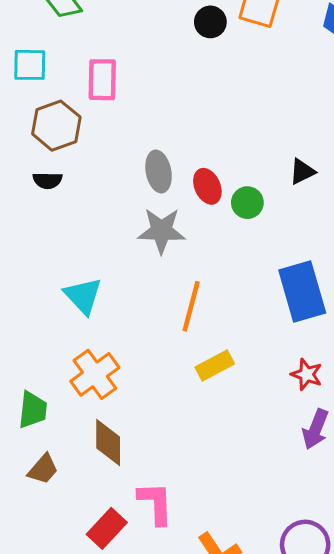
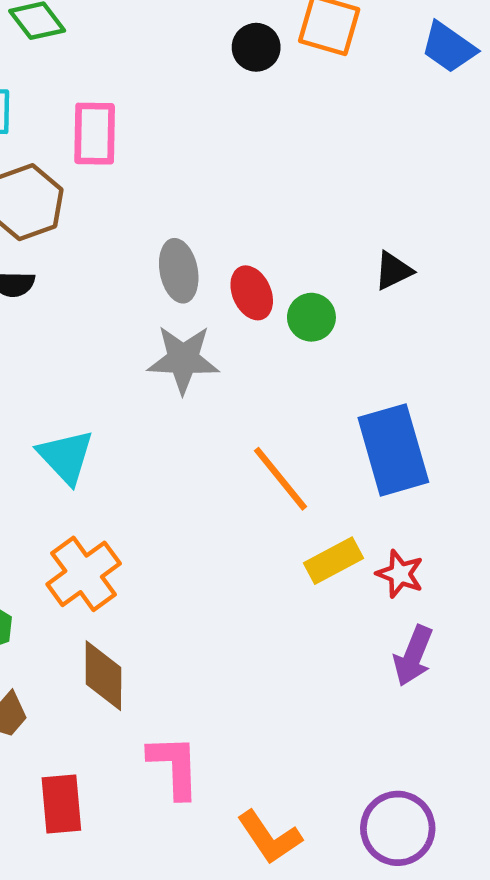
orange line: (191, 306) -> (280, 479), moved, turned -54
yellow rectangle: (215, 365) -> (334, 561), moved
red rectangle: (107, 528) -> (61, 804), moved, turned -48

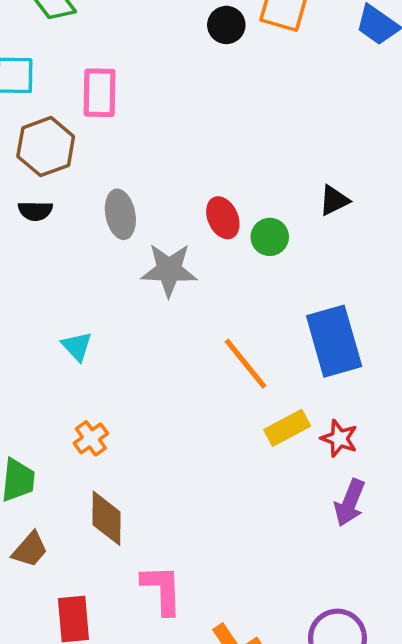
gray ellipse: (179, 271) -> (120, 214), moved
cyan triangle: (66, 457) -> (77, 346), size x0.7
orange cross: (84, 574) -> (91, 438), size x0.6

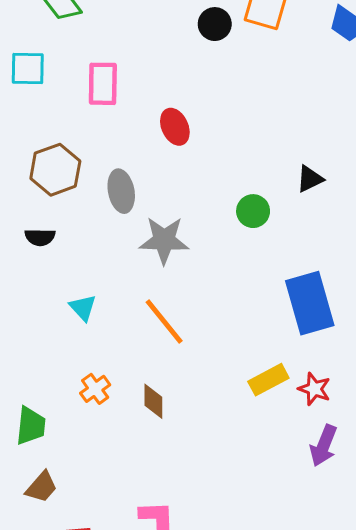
brown hexagon: (46, 147) -> (55, 170), moved
black semicircle: (35, 211) -> (40, 237), moved
red ellipse: (223, 218) -> (175, 127), moved
orange line: (245, 364) -> (164, 321), moved
brown diamond: (106, 518) -> (153, 401), moved, size x0.7

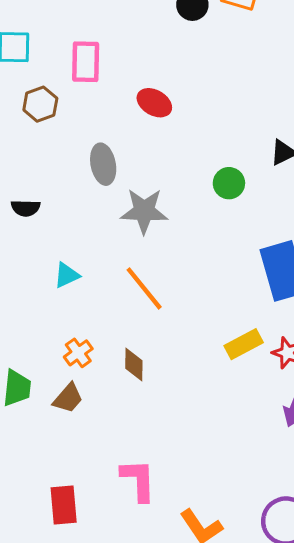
red ellipse: (175, 127) -> (154, 103), turned -36
brown hexagon: (55, 170) -> (40, 104), moved, size x0.7
cyan triangle: (83, 308) -> (67, 275), turned 48
brown trapezoid: (41, 487) -> (68, 398), moved

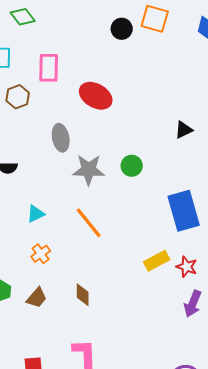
red ellipse: (154, 103) -> (96, 96), size x1.4
green circle: (229, 183) -> (132, 166), moved
orange cross: (78, 353) -> (41, 254), moved
brown diamond: (134, 365) -> (83, 295), moved

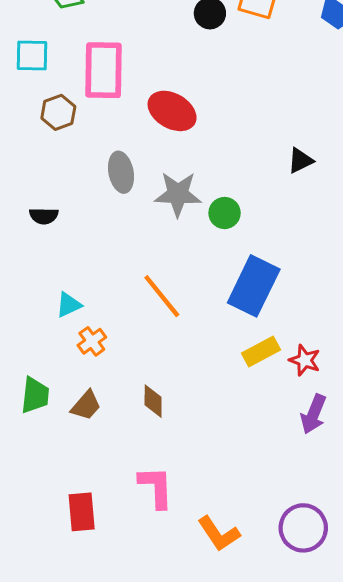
pink rectangle: (49, 68) -> (104, 70), size x1.4
gray star: (89, 170) -> (178, 194), moved
blue rectangle: (184, 211) -> (254, 286), moved, turned 42
cyan triangle: (36, 214) -> (69, 305), moved

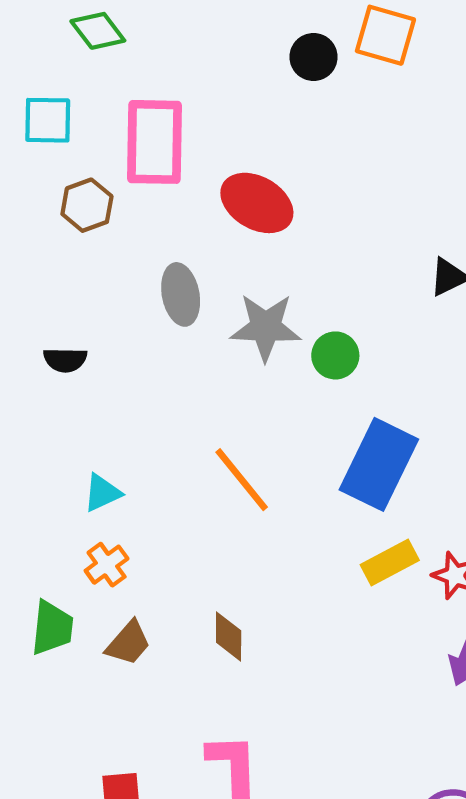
orange cross: (92, 341) -> (107, 565), moved

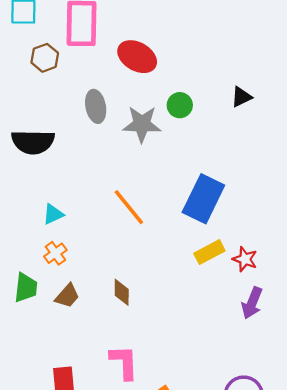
green circle: (335, 355) -> (180, 105), moved
black semicircle: (65, 360) -> (33, 142), size x1.8

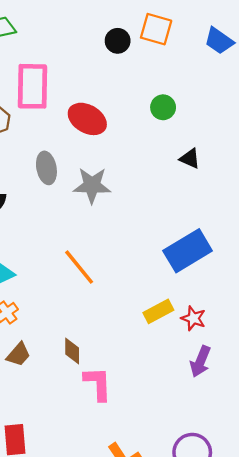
black triangle: (241, 97) -> (190, 159), turned 50
green circle: (180, 105) -> (163, 107), moved
blue rectangle: (203, 199) -> (188, 251), moved, turned 33
pink L-shape: (124, 362) -> (98, 384), moved

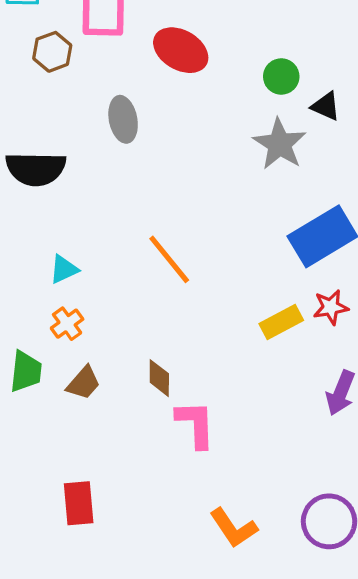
green circle: (163, 107) -> (281, 77), moved
gray star: (92, 185) -> (280, 144), moved, turned 30
red star: (193, 318) -> (331, 307), moved, turned -30

